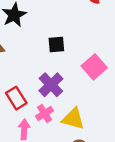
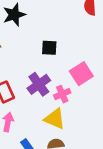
pink cross: (45, 113) -> (62, 94), moved

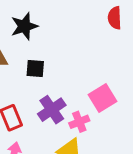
black square: (49, 48) -> (35, 68), moved

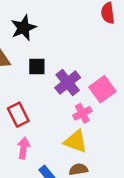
purple cross: (52, 110) -> (68, 83), moved

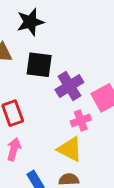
black square: (37, 66) -> (39, 65), size x1.4

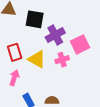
yellow triangle: (70, 149) -> (37, 59), moved

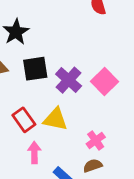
pink cross: (62, 60) -> (96, 140), moved

